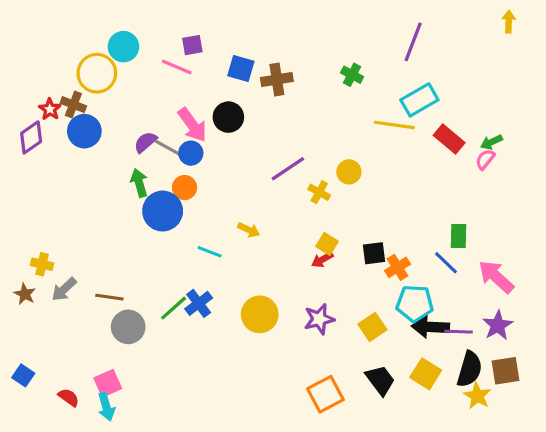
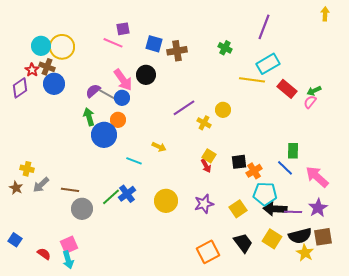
cyan circle: (123, 47) -> (41, 46), moved
red arrow: (322, 260) -> (206, 166), turned -88
black semicircle: (470, 369) -> (300, 236), turned 60

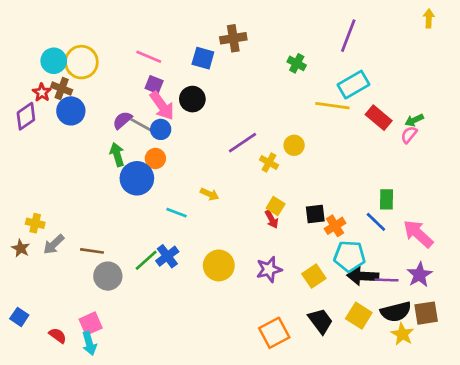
purple square: (123, 29) -> (154, 85), moved, turned 32
brown cross: (177, 51) -> (233, 38), moved

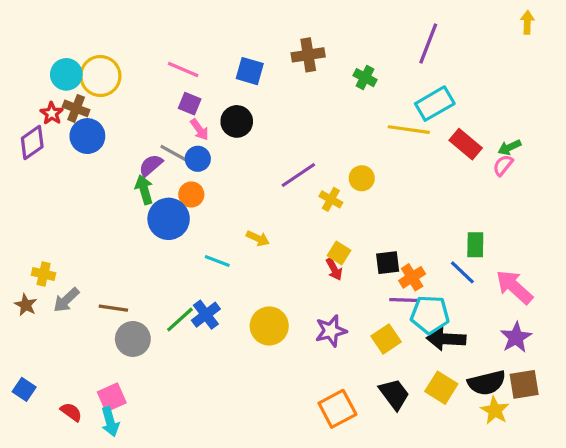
brown cross: (233, 38) -> (308, 55), moved
pink arrow: (162, 106) -> (199, 130), size x0.6
purple semicircle: (122, 120) -> (151, 165), moved
purple line: (387, 280) -> (404, 300), moved

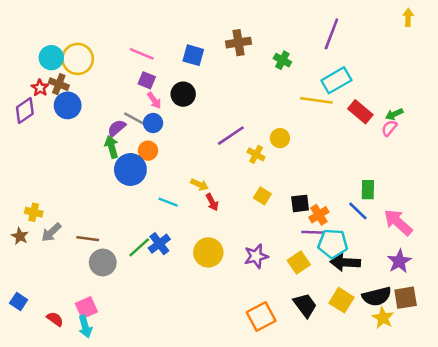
red arrow: (334, 269) -> (212, 202), moved

